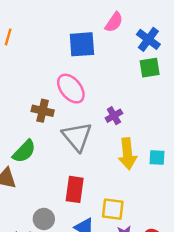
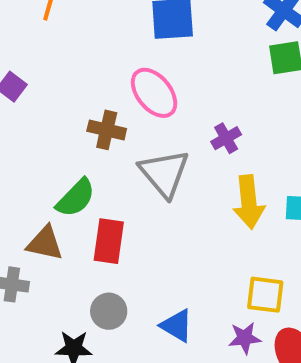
red rectangle: (75, 189) -> (109, 241), moved
yellow square: (113, 209) -> (265, 295), moved

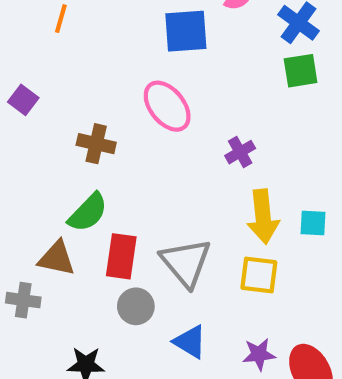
brown cross: (107, 130) -> (96, 144), moved
gray triangle: (164, 173) -> (186, 263), moved
yellow square: (265, 295) -> (259, 275), moved
gray circle: (109, 311) -> (136, 306), moved

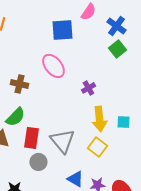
green square: (301, 71) -> (117, 49), turned -30
yellow square: (259, 275) -> (97, 147), turned 30
blue triangle: (190, 342) -> (75, 179), moved

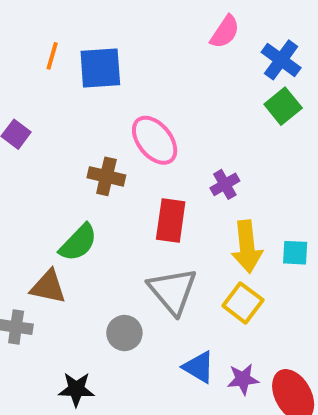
blue square: (62, 30) -> (100, 68), moved
brown cross: (19, 84) -> (106, 176), moved
red rectangle: (31, 138) -> (171, 221), moved

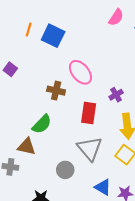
blue square: (100, 68) -> (53, 36), turned 30

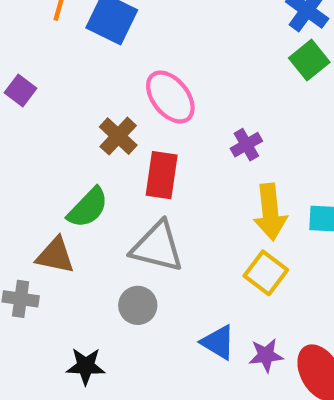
brown cross: (56, 91) -> (118, 136), turned 30
red rectangle: (89, 113) -> (162, 175), moved
gray triangle: (90, 149) -> (157, 247), moved, turned -36

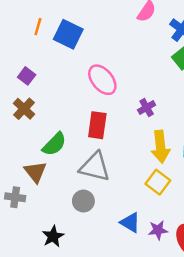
purple square: (21, 90) -> (27, 76), moved
brown cross: (118, 136) -> (24, 109), moved
brown triangle: (55, 255) -> (35, 172), turned 40
black star: (86, 366) -> (53, 236), turned -30

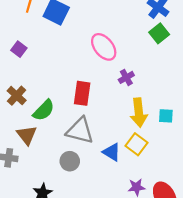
pink ellipse: (102, 80) -> (104, 47), moved
brown cross: (24, 109) -> (17, 96), moved
blue triangle: (130, 222) -> (112, 152), moved

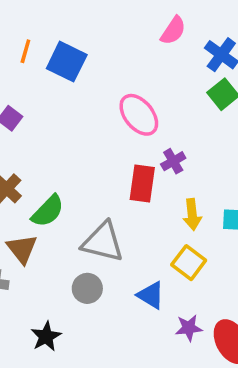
red rectangle: (82, 93) -> (142, 184), moved
yellow arrow: (139, 113) -> (192, 214), size x0.7
blue triangle: (112, 152) -> (151, 295), moved

